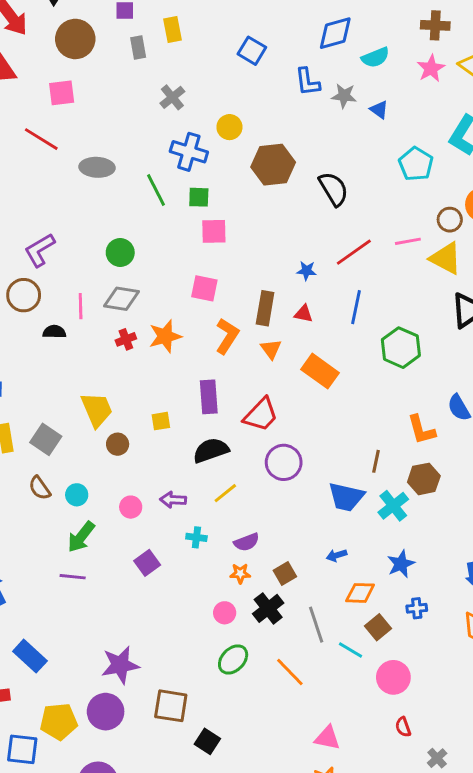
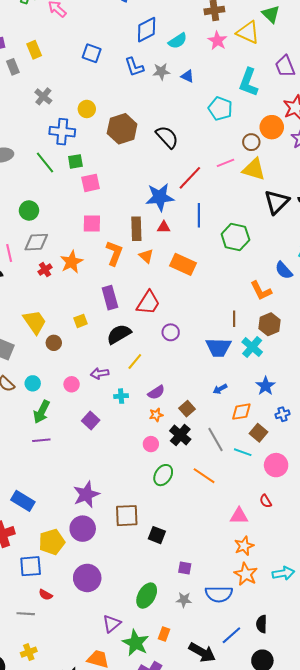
blue star: (306, 271) -> (160, 197), size x2.0
purple circle: (284, 462) -> (171, 332), size x0.7
red semicircle: (403, 727) -> (266, 501), moved

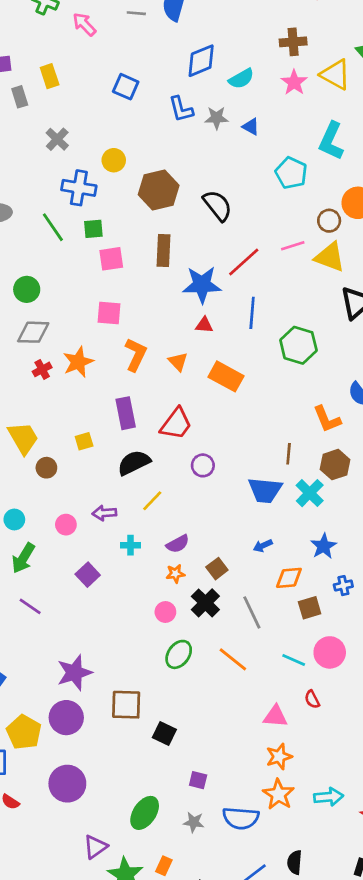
brown rectangle: (136, 229) -> (163, 250), moved
brown square: (258, 433) -> (310, 608), turned 30
purple line: (41, 440) -> (30, 606), moved, turned 36
cyan line: (243, 452) -> (294, 660), moved
yellow pentagon: (52, 542) -> (24, 732), turned -30

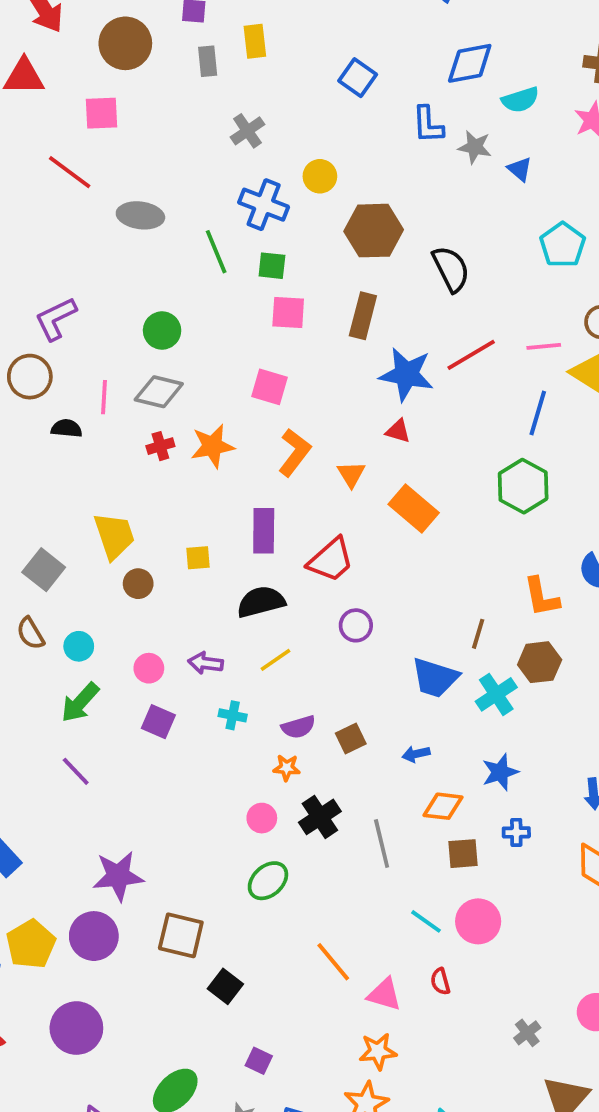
blue line: (252, 313) -> (538, 413), moved
brown square: (217, 569) -> (351, 739), moved
purple square: (88, 575) -> (158, 722), moved, turned -35
orange line: (233, 659) -> (333, 962), moved

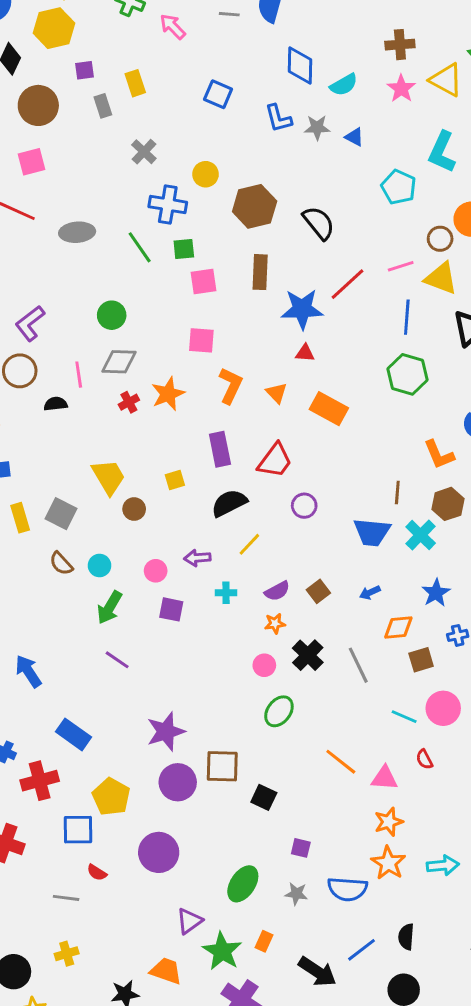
blue diamond: (470, 63) -> (300, 66), turned -66
purple circle: (94, 936) -> (178, 782), moved

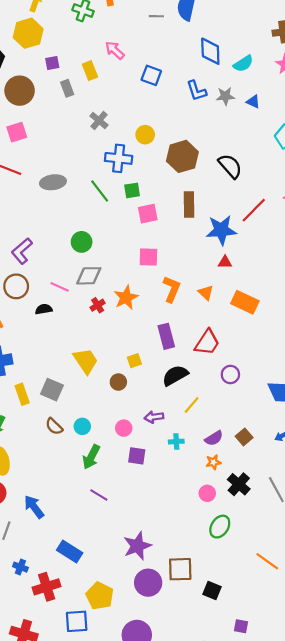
pink arrow: (173, 27) -> (115, 50), moved
pink line: (79, 375) -> (60, 287), turned -54
brown circle: (134, 509) -> (118, 382), moved

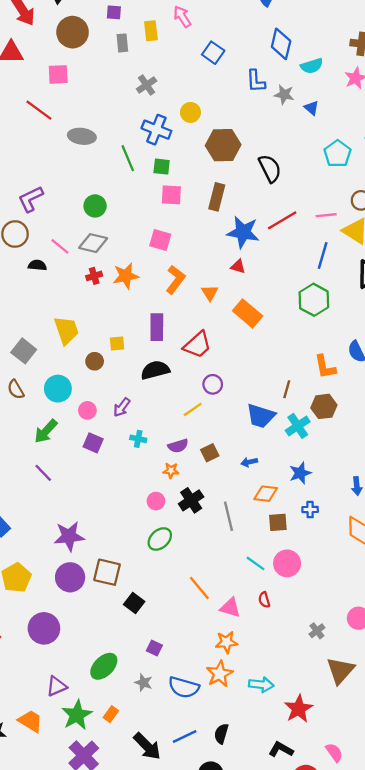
yellow line: (192, 405) -> (193, 409), moved
purple arrow: (154, 417) -> (122, 407), turned -60
cyan circle: (82, 426) -> (58, 389), moved, size x1.5

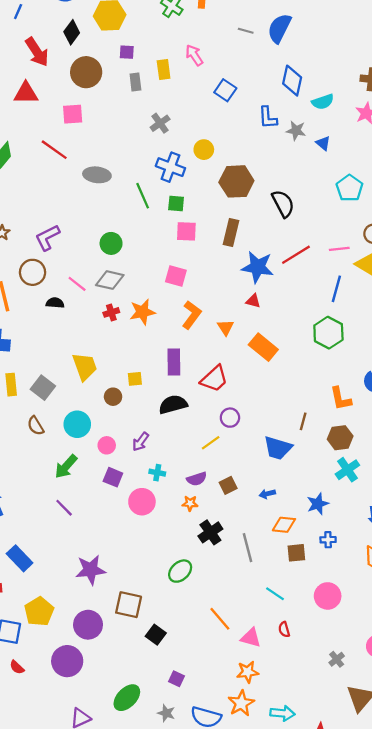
cyan cross: (298, 426) -> (347, 470), moved
pink circle: (156, 501) -> (142, 502), moved, size x1.5
pink circle: (287, 563) -> (328, 596), moved
purple circle: (70, 577) -> (88, 625), moved

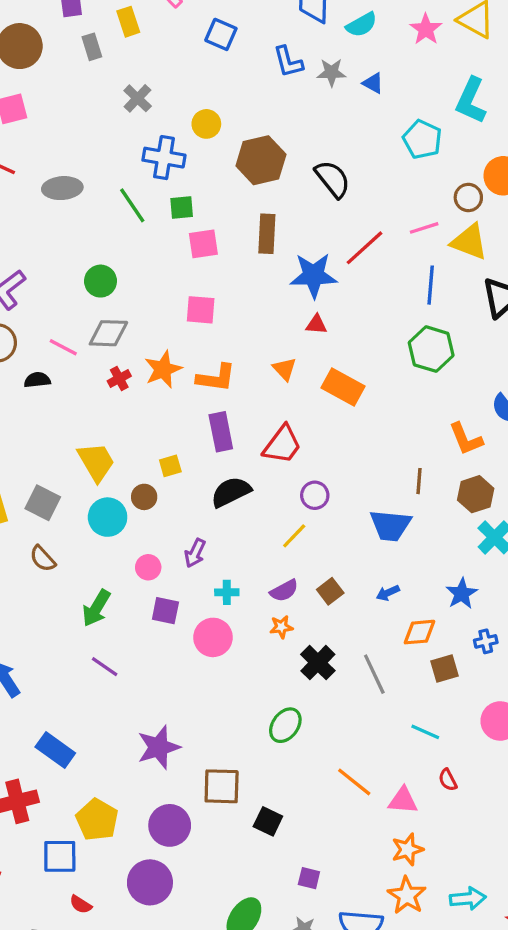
orange L-shape: (192, 315) -> (216, 378), moved, turned 72
cyan circle: (77, 424) -> (108, 517), moved

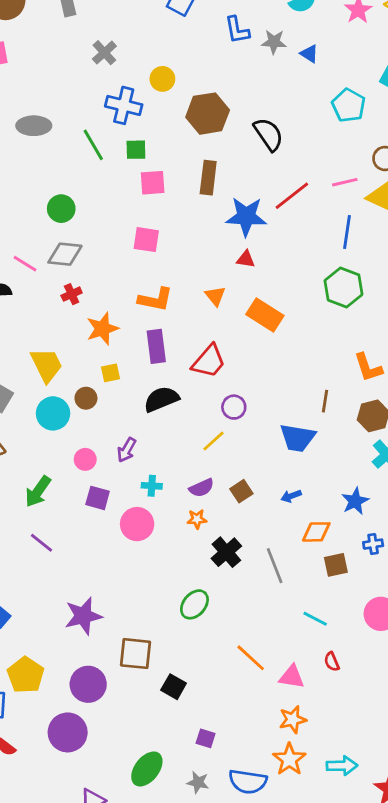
orange star: (163, 369) -> (102, 329), moved

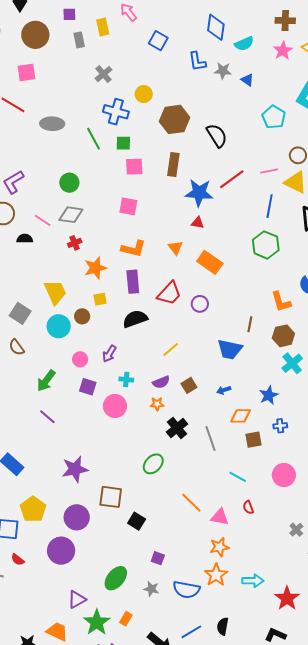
purple circle: (234, 407) -> (200, 304), moved

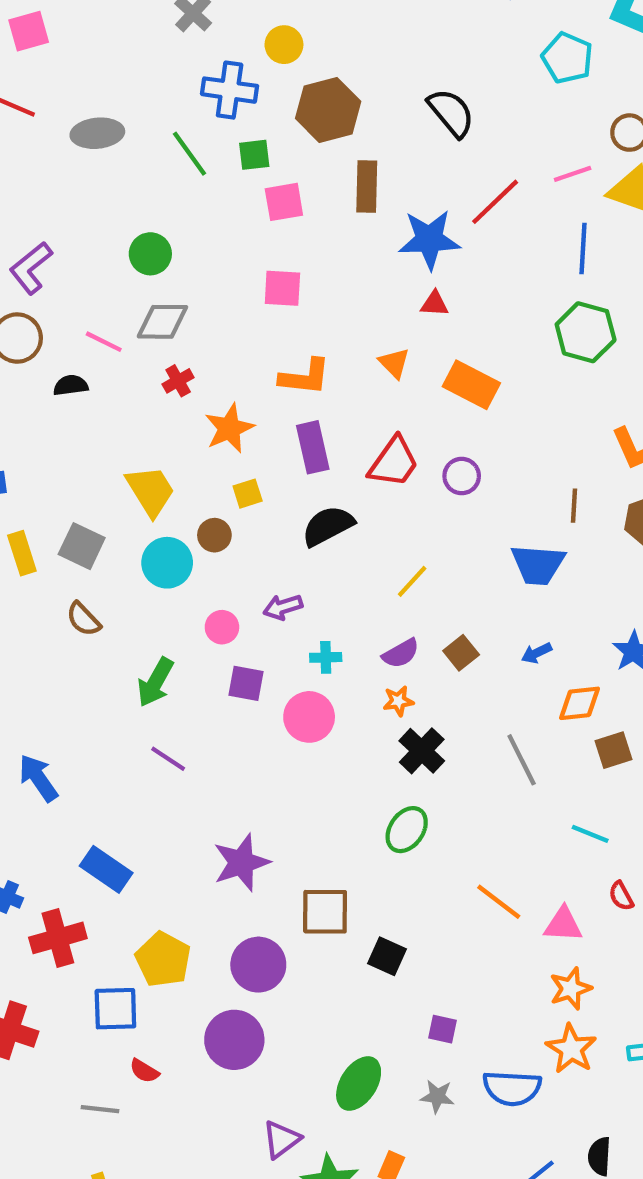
brown hexagon: (174, 119) -> (328, 110), moved
purple arrow: (109, 354) -> (283, 607), turned 48
black cross: (177, 428) -> (422, 751), moved

